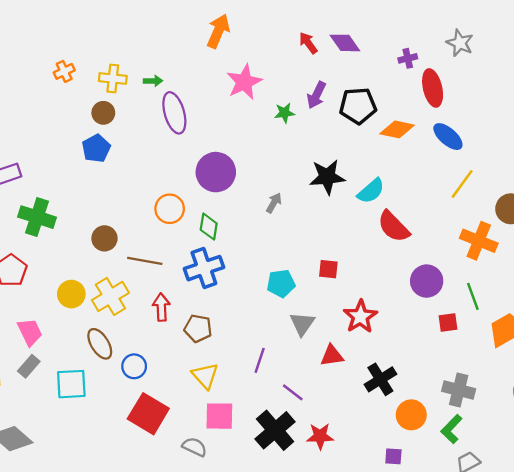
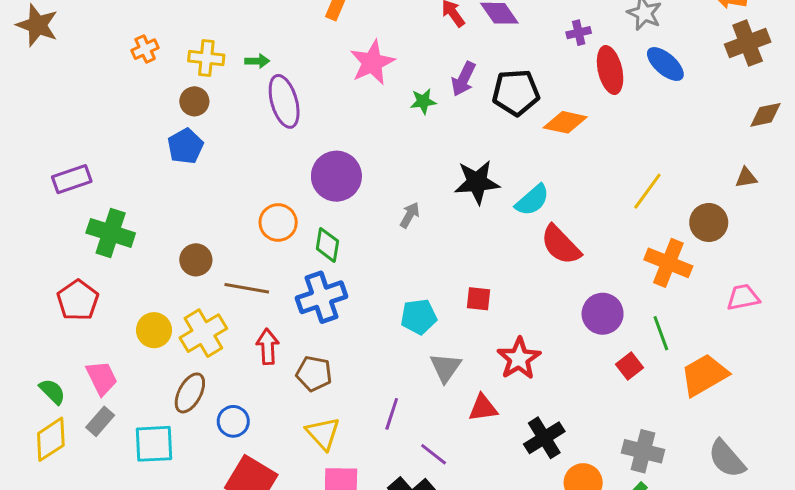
blue ellipse: (448, 137) -> (665, 64), moved
red square: (448, 322) -> (629, 366), turned -30
brown ellipse: (100, 344) -> (190, 393), turned 60

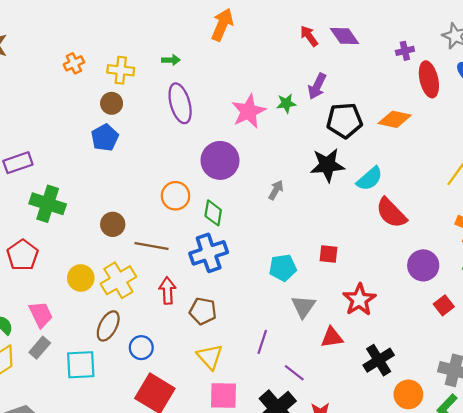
green arrow: (257, 61) -> (171, 60), moved
pink star: (372, 63) -> (249, 111), moved
black pentagon: (516, 92) -> (344, 120), moved

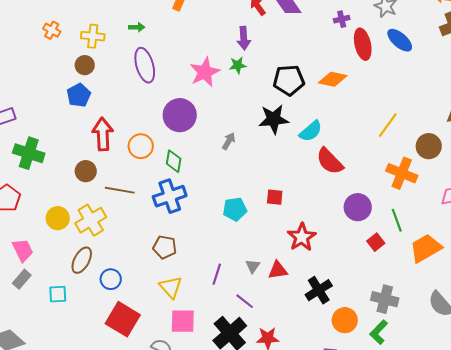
orange cross: (74, 63) -> (52, 30), turned -36
purple arrow: (317, 86) -> (244, 38), moved, turned -30
red arrow: (168, 291) -> (103, 134), moved, size x1.4
gray triangle: (303, 307) -> (253, 266), moved, size x0.7
cyan square: (81, 365) -> (58, 294), size x0.7

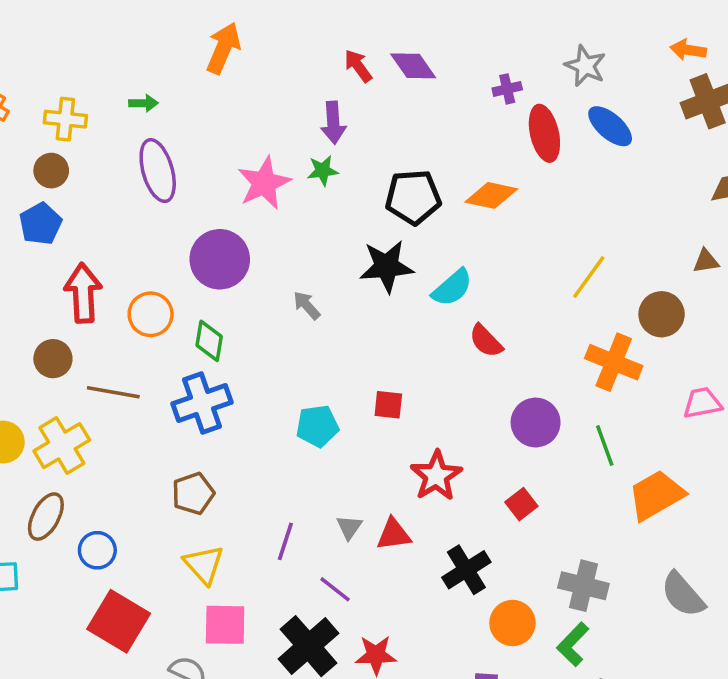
gray arrow: (229, 141) -> (307, 305), turned -72
red semicircle: (330, 161) -> (486, 341), size x0.7
red square: (376, 242) -> (521, 504), moved
brown pentagon: (165, 247) -> (193, 493), turned -30

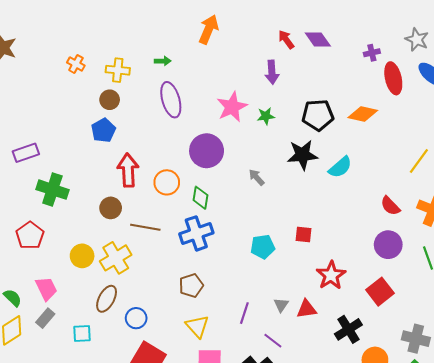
green star: (323, 171) -> (266, 116), moved
red semicircle: (486, 341) -> (390, 206), moved
red square: (521, 504) -> (380, 292), size x1.5

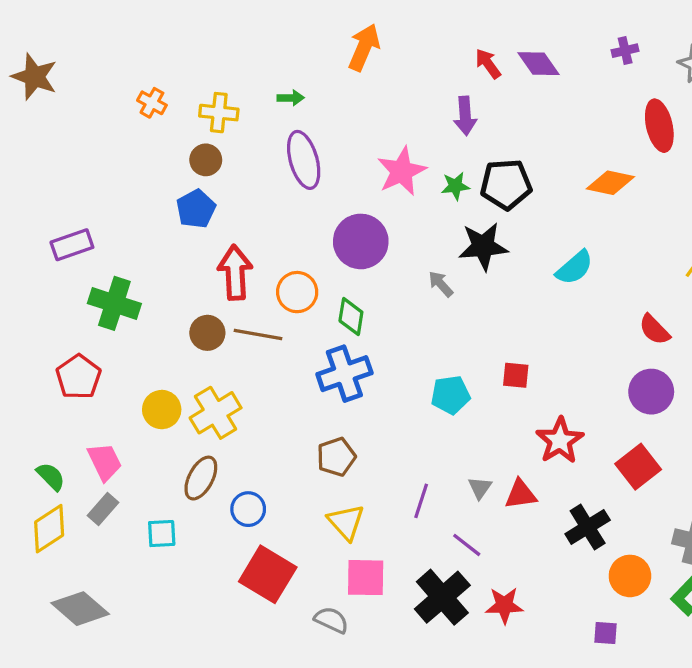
purple cross: (372, 53) -> (625, 51), moved
black pentagon: (318, 115) -> (506, 184), moved
black star: (302, 155) -> (483, 246), moved
brown line: (145, 227) -> (258, 334), moved

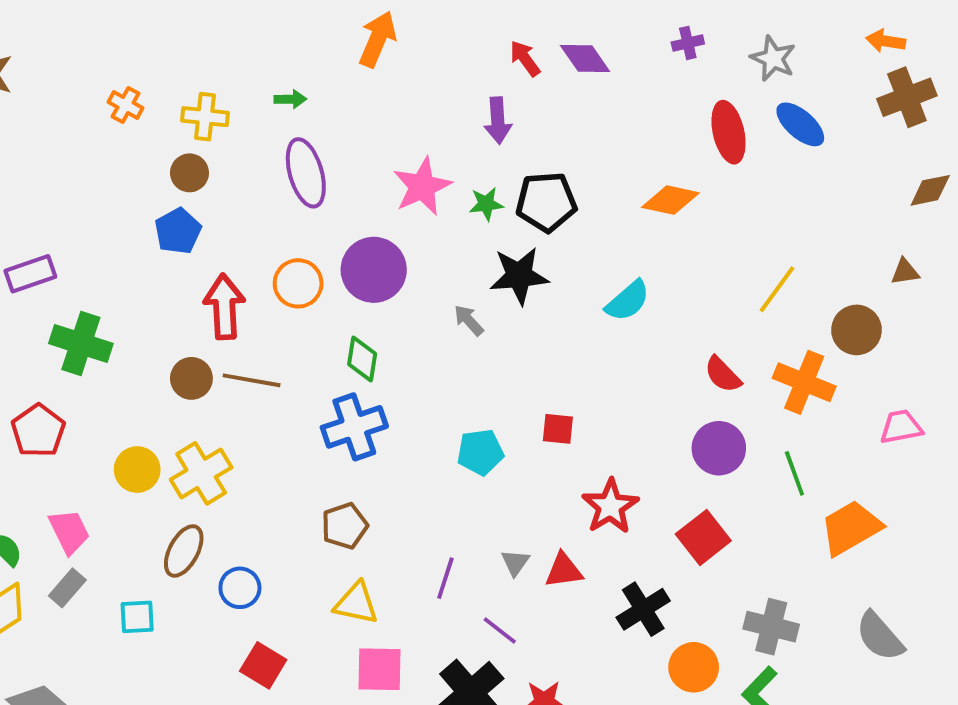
orange circle: (297, 292) -> (298, 283), moved
yellow triangle: (346, 522) -> (356, 603), turned -36
red square: (268, 574) -> (263, 665), size x0.7

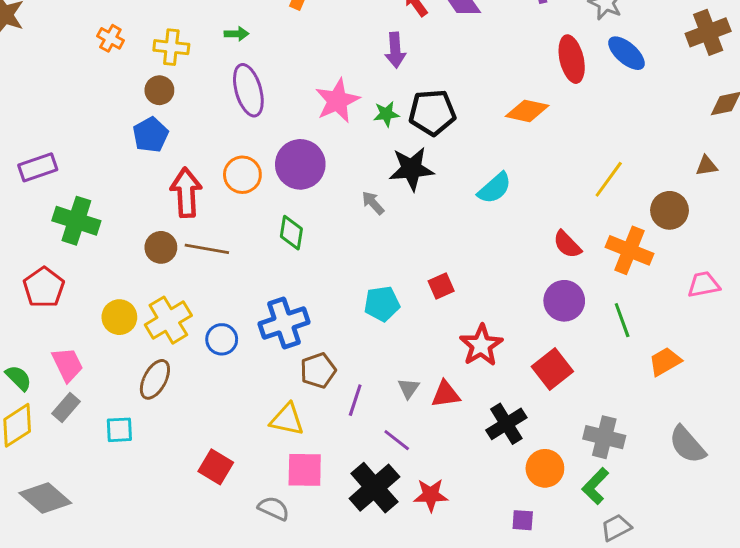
blue cross: (354, 427) -> (284, 323), moved
red square: (558, 429) -> (441, 286), turned -30
brown pentagon: (345, 526) -> (318, 370), moved
orange trapezoid: (851, 528) -> (665, 362), size x0.7
blue circle: (240, 588) -> (222, 339), moved

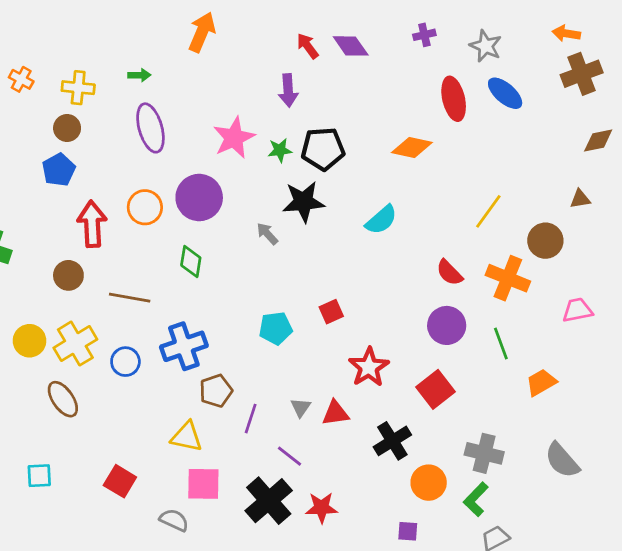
brown line: (207, 249) -> (130, 298), moved
brown ellipse: (155, 379) -> (63, 399), turned -63
cyan square: (119, 430) -> (39, 476), moved

